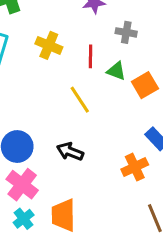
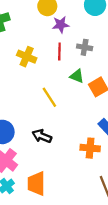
red line: (91, 56) -> (59, 51), moved
orange cross: (135, 167) -> (90, 148), turned 30

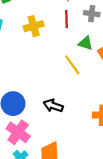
yellow cross: (27, 57) -> (34, 26), turned -36
yellow line: (49, 97) -> (72, 65), moved

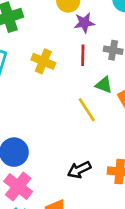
yellow cross: (34, 26) -> (43, 61), turned 36
black arrow: (53, 106) -> (79, 170), moved, turned -48

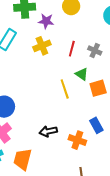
purple star: (84, 23) -> (46, 21), moved
yellow cross: (43, 61) -> (42, 46), turned 30

